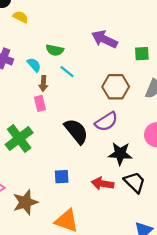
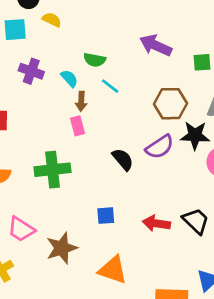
black semicircle: (76, 131) -> (123, 159), size x0.7
green cross: (19, 139) -> (53, 170), turned 32
black star: (120, 154) -> (195, 135), moved

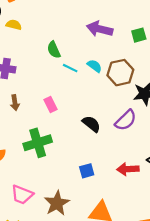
green semicircle: (95, 60) -> (54, 50), turned 66
cyan semicircle: (69, 78) -> (95, 66), moved
brown arrow: (81, 101) -> (15, 103), moved
purple semicircle: (160, 147) -> (126, 120), moved

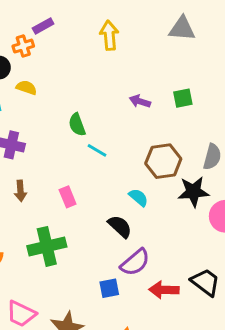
purple arrow: (100, 29) -> (140, 101), size x0.6
green square: (139, 35) -> (183, 98), moved
cyan semicircle: (95, 66) -> (139, 197), moved
purple semicircle: (126, 120) -> (135, 262), moved

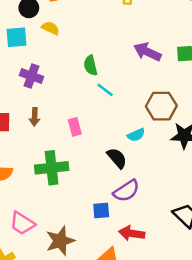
purple arrow: (140, 101) -> (147, 52), size x1.5
cyan semicircle: (139, 197) -> (136, 135), turned 108
red arrow: (164, 290) -> (132, 233), moved

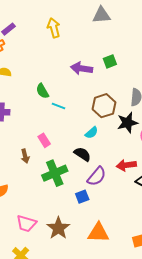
brown arrow: (34, 117) -> (25, 156), moved
green cross: (52, 168) -> (55, 173), moved
red arrow: (132, 233) -> (126, 165), moved

